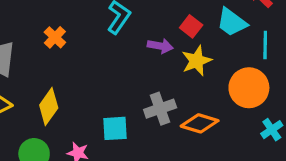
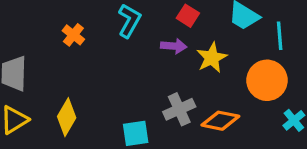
red square: (191, 26) -> (188, 16), moved
orange cross: (55, 37) -> (73, 35), moved

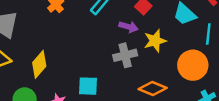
gray cross: (179, 109) -> (125, 55), moved

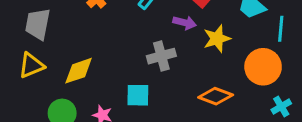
gray cross: (125, 55) -> (161, 56), moved
yellow diamond: (39, 64) -> (79, 71), turned 32

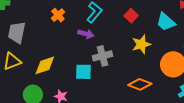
purple arrow: (185, 23) -> (86, 34), moved
cyan square: (138, 95) -> (83, 72), moved

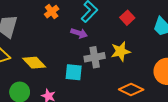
yellow star: (141, 44) -> (121, 51), moved
yellow diamond: (45, 65) -> (34, 63), turned 60

